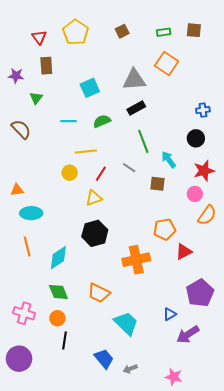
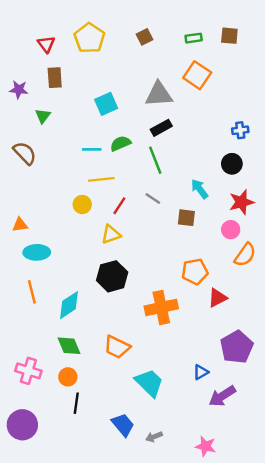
cyan line: (69, 121) -> (92, 149), moved
green line: (143, 141) -> (155, 160), moved

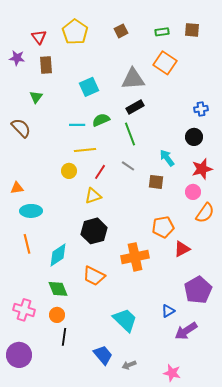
purple star: (19, 90) -> (17, 58), moved
orange trapezoid: (117, 347) -> (94, 276), moved

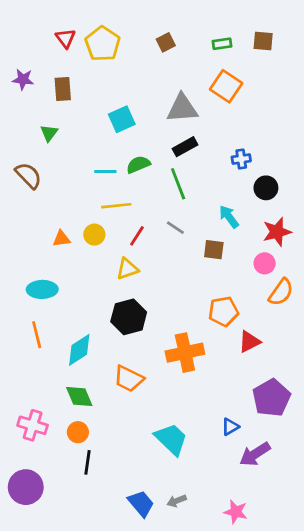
red triangle: (39, 37) -> (66, 38), moved
blue cross: (201, 109) -> (241, 159), moved
orange triangle: (17, 188) -> (61, 239), moved
blue trapezoid: (103, 355) -> (141, 504), moved

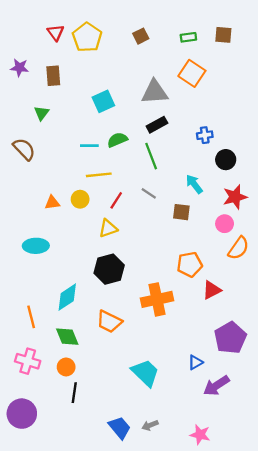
orange line: (37, 335) -> (31, 317), moved

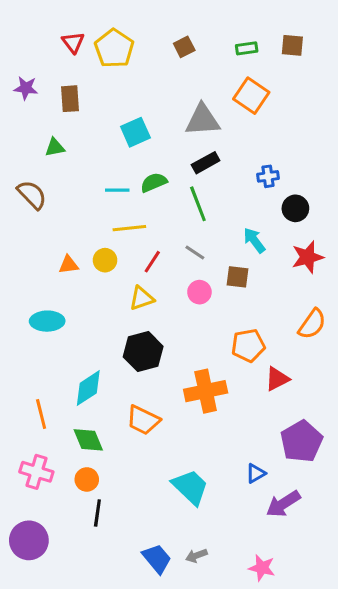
green triangle: (42, 113) -> (55, 147), turned 42
pink circle: (225, 224) -> (199, 292), moved

